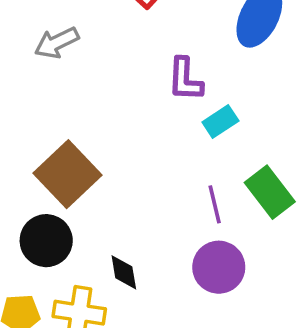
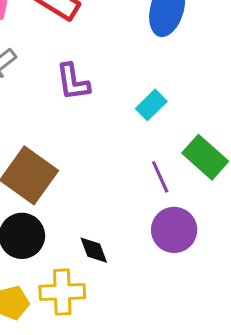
purple L-shape: (185, 79) -> (73, 82), moved

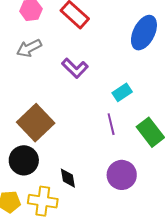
purple L-shape: (73, 82) -> (75, 68), turned -48
purple line: (160, 177) -> (111, 124), moved

